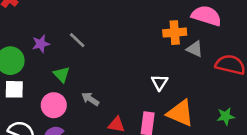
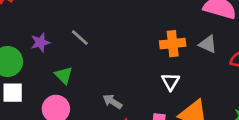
orange cross: (175, 33) -> (173, 44), moved
gray arrow: (90, 99) -> (112, 102), moved

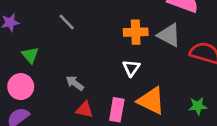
gray line: (80, 38) -> (67, 22), moved
gray triangle: (208, 44) -> (169, 35), size x1.4

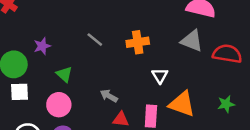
orange cross: (136, 32) -> (138, 42), moved

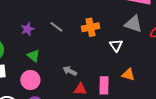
purple star: (42, 46) -> (27, 29), moved
white triangle: (160, 76) -> (116, 45), moved
orange triangle: (182, 104) -> (128, 74), size x0.6

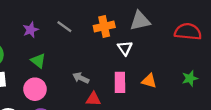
gray triangle: (133, 24) -> (140, 21), moved, turned -30
white triangle: (116, 45) -> (125, 48), moved
pink rectangle: (104, 85) -> (120, 82), moved

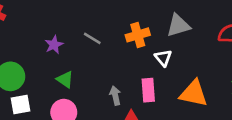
gray arrow: (81, 78) -> (115, 96), turned 56
orange triangle: (149, 81) -> (194, 93), size x1.6
pink rectangle: (120, 82) -> (148, 90), moved

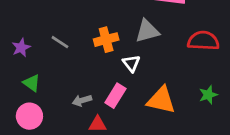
pink rectangle: (148, 90) -> (115, 96), turned 35
gray arrow: (115, 96) -> (82, 100), turned -96

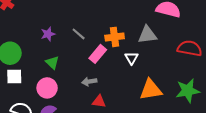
green star: (208, 95) -> (188, 91), size x1.6
pink rectangle: (115, 96) -> (98, 54), moved
orange triangle: (161, 100) -> (151, 90), turned -30

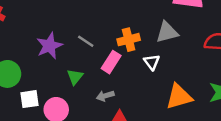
purple star: (48, 34) -> (49, 46), size x1.5
green triangle: (52, 63) -> (75, 77), moved, turned 32
white square: (14, 76) -> (30, 99), moved

